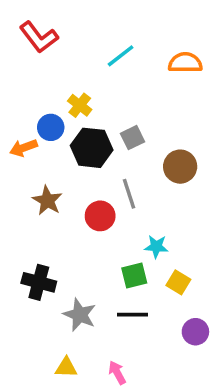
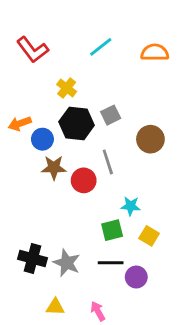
red L-shape: (39, 37) -> (32, 50), moved
blue circle: (51, 127) -> (42, 139), moved
brown star: (47, 201) -> (54, 168), moved, turned -30
black cross: (39, 282) -> (32, 259), moved
purple circle: (195, 332) -> (136, 277), moved

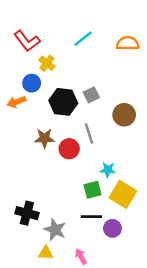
yellow cross: (67, 88) -> (47, 63), moved
blue circle: (42, 139) -> (32, 83), moved
yellow square: (149, 236) -> (123, 194), size x1.6
gray star: (67, 263) -> (55, 230), moved

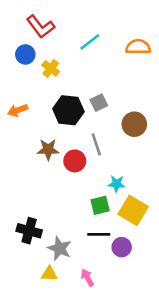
red L-shape: (27, 41) -> (41, 27), moved
blue circle: (32, 83) -> (25, 54), moved

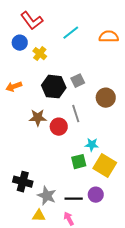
black line: (99, 234) -> (74, 199), moved

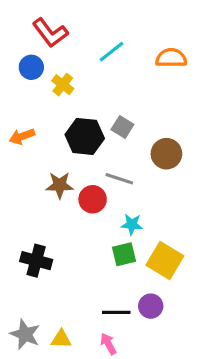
gray square: (78, 81) -> (122, 127), turned -32
gray line: (76, 114) -> (119, 179), turned -54
cyan star: (92, 145) -> (132, 224), moved
black cross: (23, 182) -> (36, 261), moved
gray star: (47, 196) -> (25, 334), moved

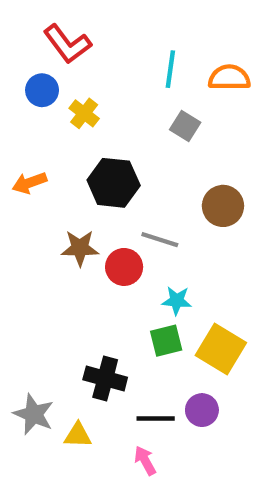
cyan line: (111, 52) -> (170, 69), moved, turned -44
gray square: (122, 127) -> (185, 126), moved
black cross: (36, 261) -> (105, 378), moved
gray star: (25, 334) -> (34, 414), moved
yellow triangle: (61, 339) -> (78, 435), moved

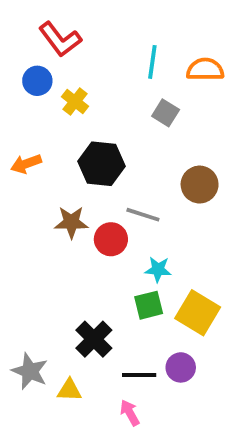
black cross: (105, 378) -> (94, 339), turned 30

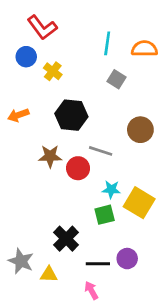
yellow square: (198, 313) -> (139, 203), moved

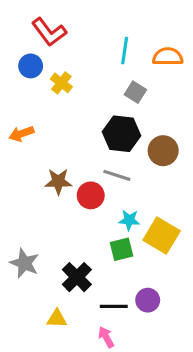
black hexagon: (71, 115) -> (122, 134), moved
gray star: (21, 261) -> (24, 263), moved

